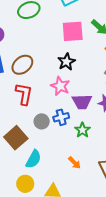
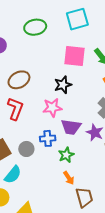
pink star: (60, 86) -> (52, 108), turned 30
gray circle: (42, 121) -> (26, 149), moved
orange arrow: (75, 163) -> (69, 178), moved

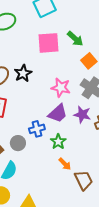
black star: (63, 85) -> (23, 73), moved
pink star: (52, 108) -> (61, 88), moved, turned 30
purple trapezoid: (71, 127) -> (58, 113), turned -40

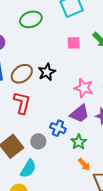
pink square: (49, 43) -> (74, 43), size x0.6
blue cross: (37, 129) -> (58, 128), turned 35

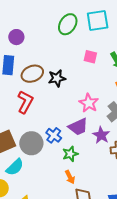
green ellipse: (31, 19) -> (68, 24), moved, turned -55
gray circle: (38, 141) -> (31, 143), size x1.5

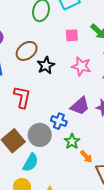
brown ellipse: (32, 74) -> (27, 51), moved
pink star: (89, 103) -> (81, 66), moved
green star: (70, 154) -> (72, 141), moved

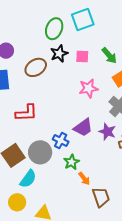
black star: (46, 65) -> (59, 53), moved
pink star: (81, 66) -> (89, 88), turned -30
red L-shape: (22, 97) -> (26, 113), turned 70

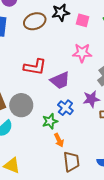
red L-shape: (26, 113) -> (35, 67), moved
purple trapezoid: (83, 128) -> (60, 80), moved
purple star: (107, 132) -> (91, 99), turned 30
blue cross: (61, 141) -> (65, 108), moved

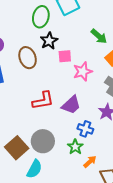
pink square: (83, 20) -> (65, 56), moved
brown ellipse: (35, 21) -> (28, 58), turned -70
orange arrow: (59, 140) -> (90, 162), turned -88

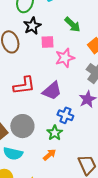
green arrow: (99, 36) -> (72, 25), moved
orange arrow: (90, 162) -> (49, 155), moved
cyan semicircle: (34, 169) -> (13, 154), turned 72

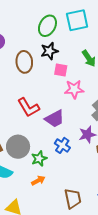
red L-shape: (24, 85) -> (28, 107), turned 55
green star: (55, 133) -> (39, 159), moved

